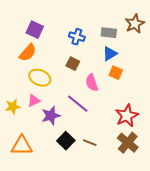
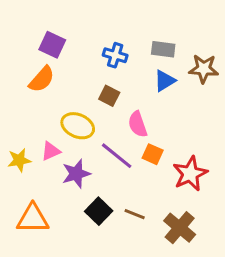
brown star: (135, 24) -> (204, 69), moved, turned 30
orange square: (116, 73) -> (153, 154), moved
yellow ellipse: (40, 78) -> (78, 126), moved
brown cross: (128, 143) -> (180, 228), moved

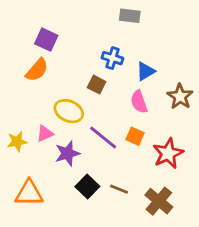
gray rectangle: (163, 49) -> (130, 16), moved
blue cross: (115, 55) -> (112, 58), moved
brown star: (204, 69) -> (180, 96), moved, turned 30
pink semicircle: (138, 124) -> (139, 102), moved

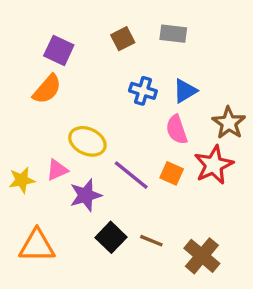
gray rectangle: (130, 16) -> (173, 34), moved
blue cross: (112, 58) -> (143, 91), moved
brown square: (97, 85) -> (123, 39), moved, turned 36
red star: (168, 153) -> (214, 165), moved

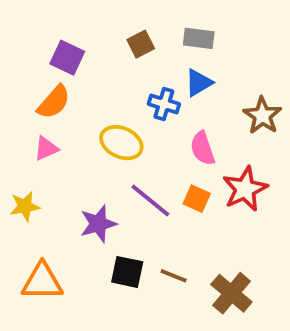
blue triangle: (185, 91) -> (199, 83), moved
brown star: (229, 123) -> (262, 116), moved
yellow ellipse: (87, 141) -> (121, 143), moved
pink triangle: (57, 170) -> (46, 148), moved
black square: (111, 237) -> (127, 272), turned -32

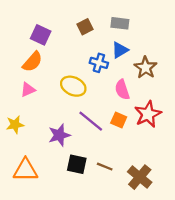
brown star: (262, 116) -> (145, 68), moved

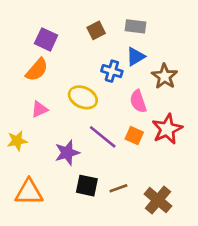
pink triangle: (28, 90) -> (39, 109), moved
brown line: (105, 167) -> (118, 188), turned -42

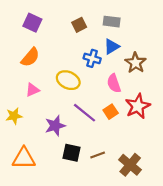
purple square: (46, 39) -> (32, 23), moved
orange square: (134, 136) -> (111, 112), turned 32

